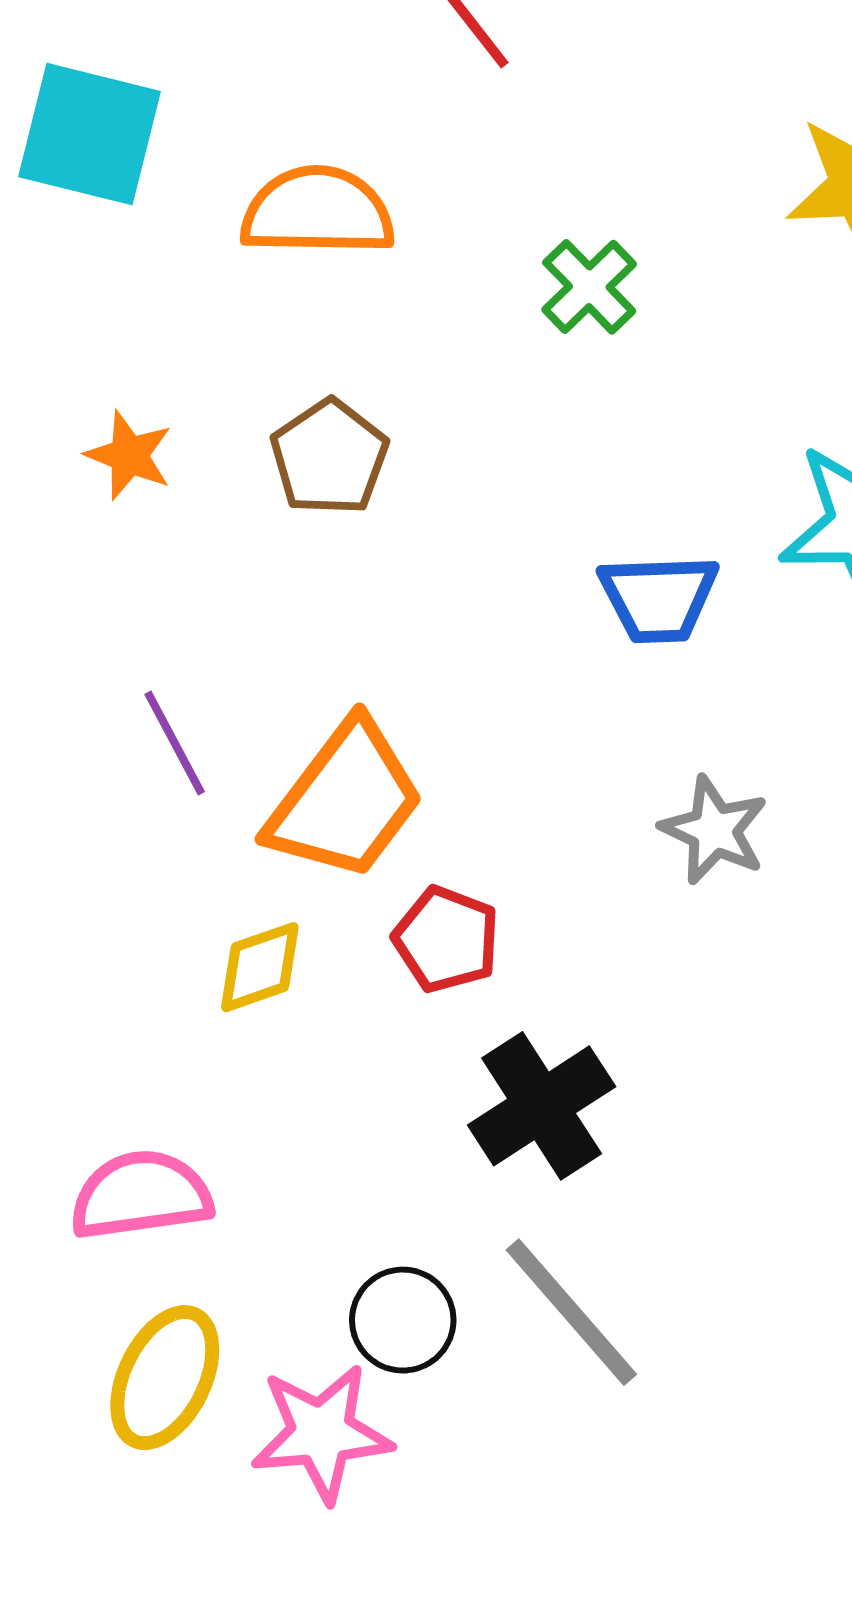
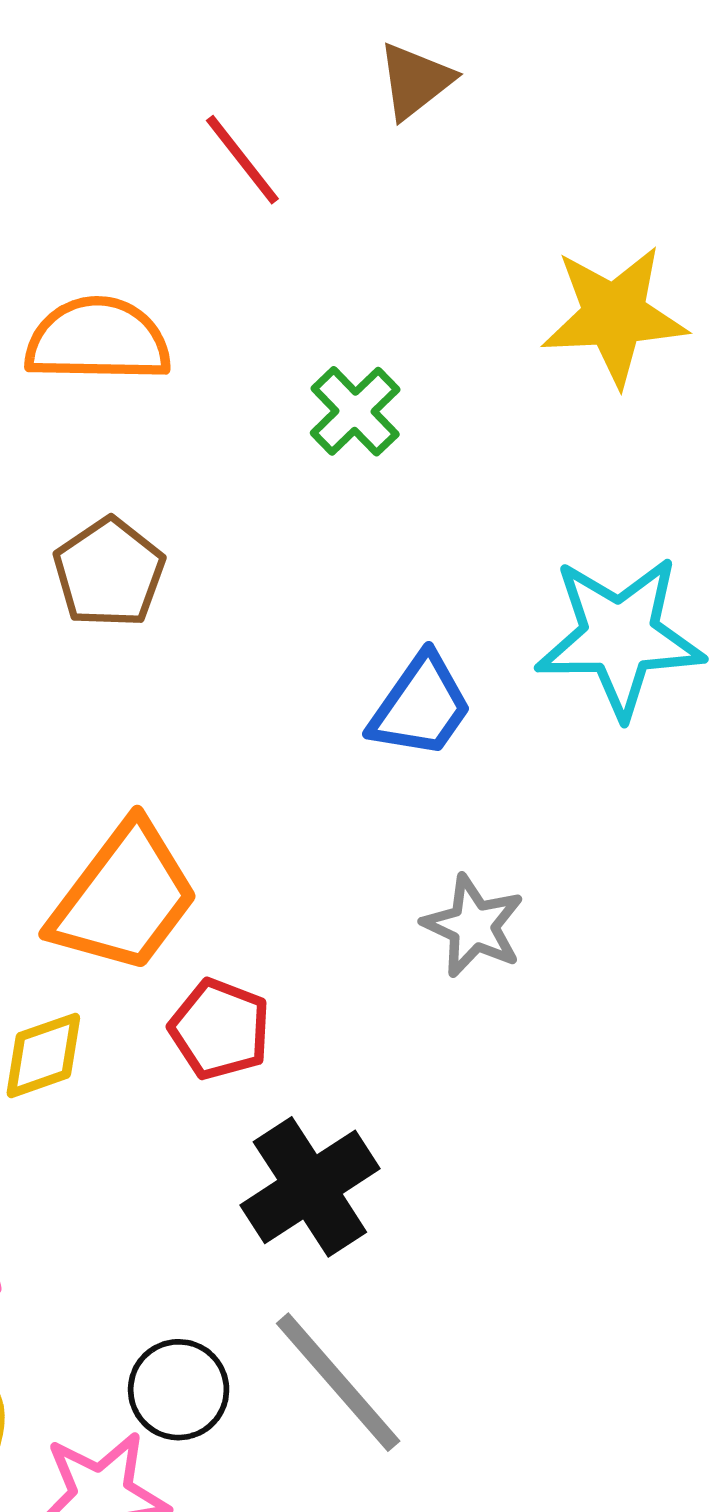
blue trapezoid: (659, 598) -> (421, 706), turned -53

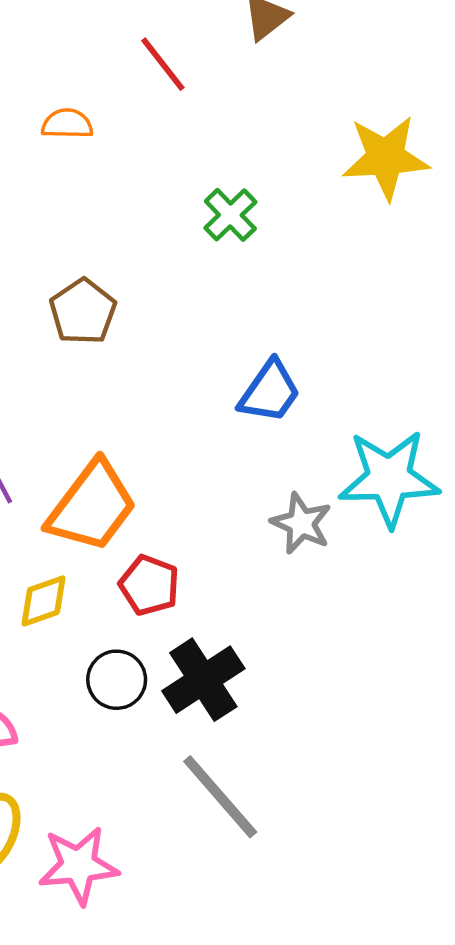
orange semicircle: (98, 340) -> (67, 124), moved, size x0.6
cyan star: (620, 637) -> (389, 478), moved
black circle: (179, 1390) -> (117, 680), moved

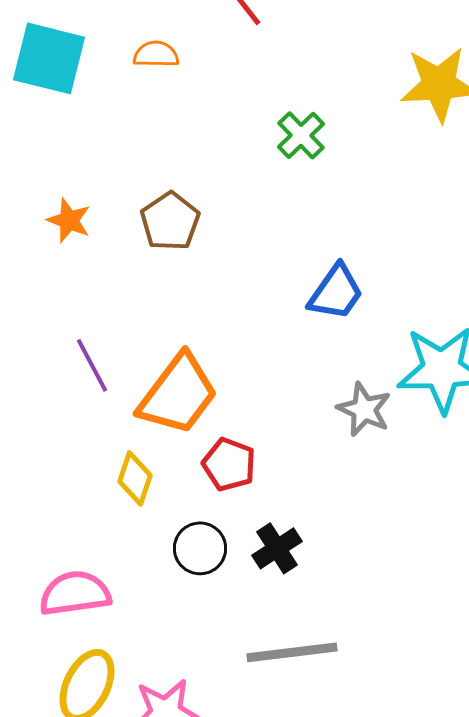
yellow diamond: (44, 601) -> (135, 478), turned -52
black cross: (203, 680) -> (277, 548), size x0.7
gray line: (220, 797) -> (292, 652), turned -56

